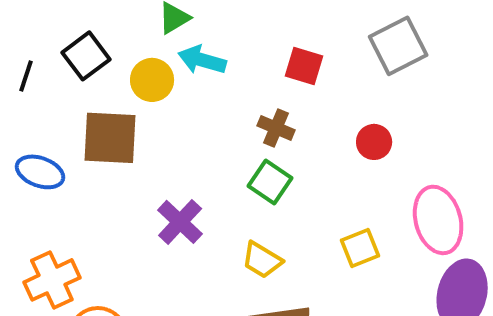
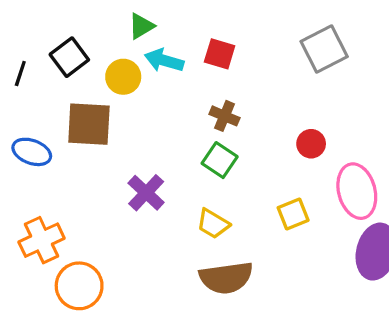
red square: (304, 66) -> (220, 54), moved
red circle: (374, 142) -> (311, 144), moved

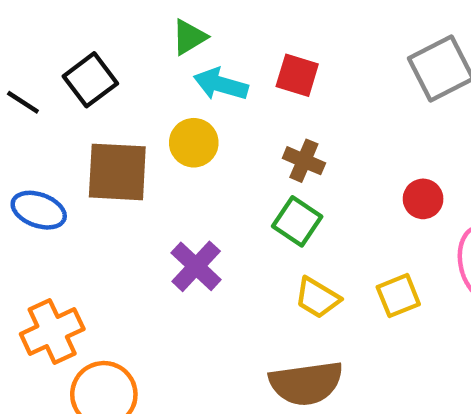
black line: (20, 73) -> (23, 102), turned -75
yellow circle: (123, 77) -> (194, 143), moved
yellow trapezoid: (213, 224) -> (317, 298), moved

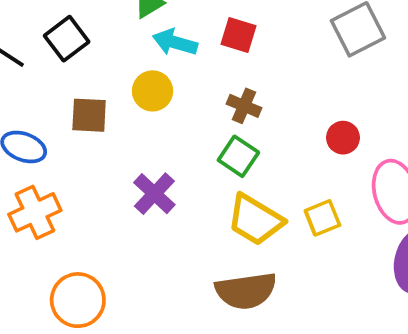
brown square: (117, 172) -> (89, 115), size x0.7
yellow trapezoid: (317, 298) -> (255, 220), size x1.5
orange cross: (52, 332) -> (35, 212), moved

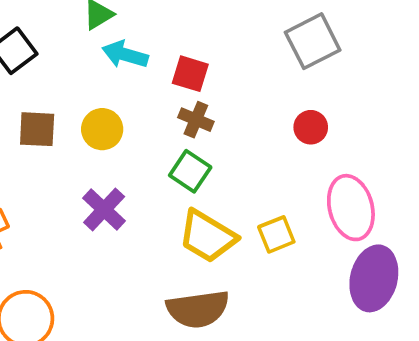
red square: (238, 35) -> (190, 74), moved
yellow circle: (153, 91) -> (102, 129), moved
red circle: (343, 138) -> (311, 127), moved

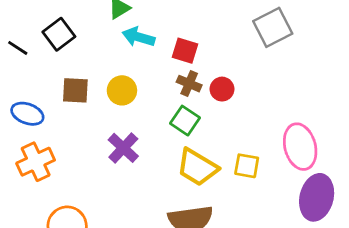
red circle: (311, 127) -> (222, 89), moved
yellow square: (276, 234) -> (247, 166), turned 32

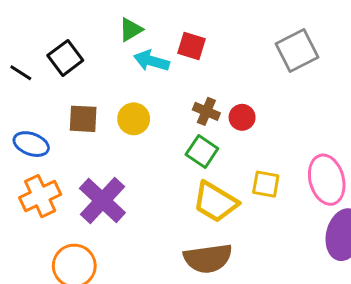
red square: (185, 51) -> (192, 46), moved
purple cross: (123, 148) -> (102, 200), moved, size x1.4
yellow square: (247, 166) -> (266, 184), moved

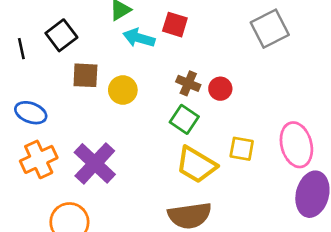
black line: (21, 73) -> (21, 49), turned 45
brown square: (83, 119) -> (85, 75), moved

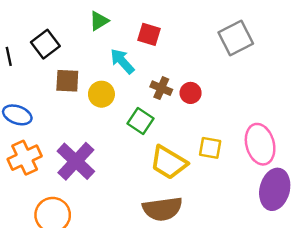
cyan arrow: (139, 38) -> (122, 61), moved, turned 32
green square: (184, 119) -> (141, 121), moved

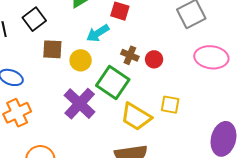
cyan arrow: (122, 61) -> (98, 33), turned -80
green square: (141, 121) -> (113, 82), size x1.5
pink ellipse: (260, 144) -> (211, 57), moved, turned -68
purple cross: (76, 161) -> (80, 104), moved

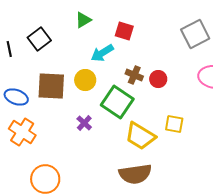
brown square: (52, 49) -> (51, 86), moved, size x1.4
purple cross: (80, 104) -> (84, 123), size x0.5
orange cross: (17, 113) -> (22, 132), turned -32

